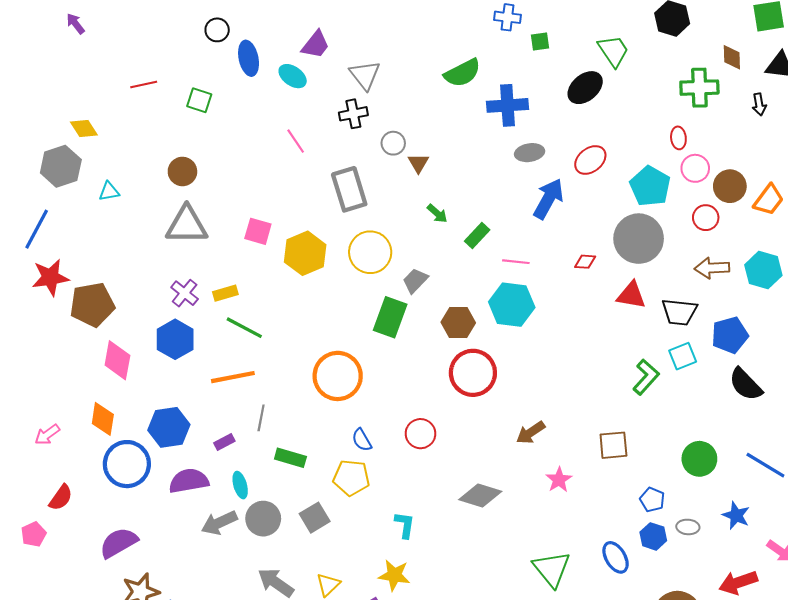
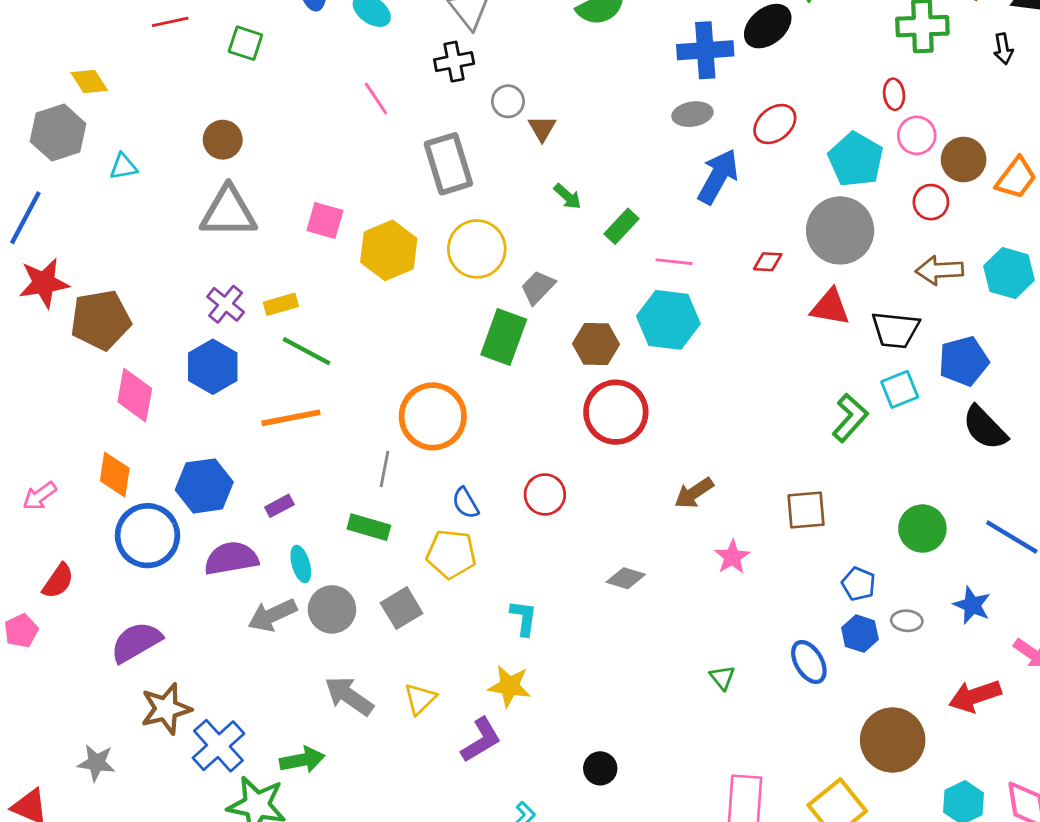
blue cross: (508, 105) -> (705, 50), moved
gray line: (261, 418) -> (384, 469), moved
gray diamond: (480, 496) -> (626, 578), size x0.7
green triangle: (552, 569) -> (722, 678), size x0.5

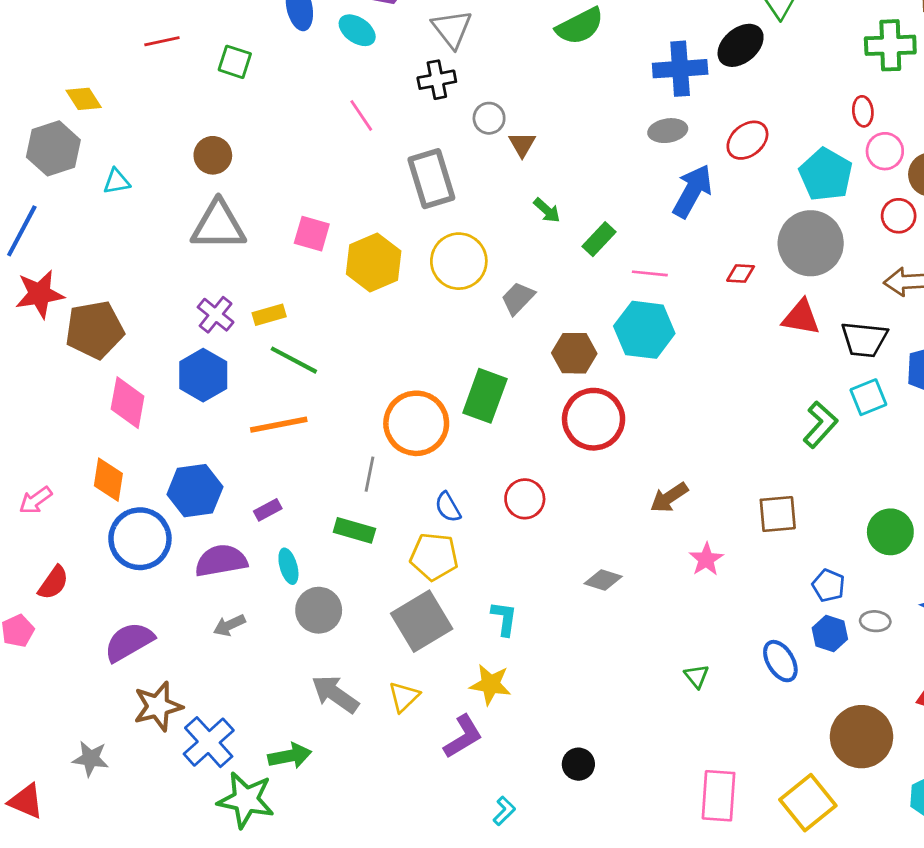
green rectangle: (504, 337) -> (485, 396), moved
gray square: (402, 608) -> (422, 621), moved, size x1.5
gray arrow: (272, 615) -> (229, 625), moved, size x0.7

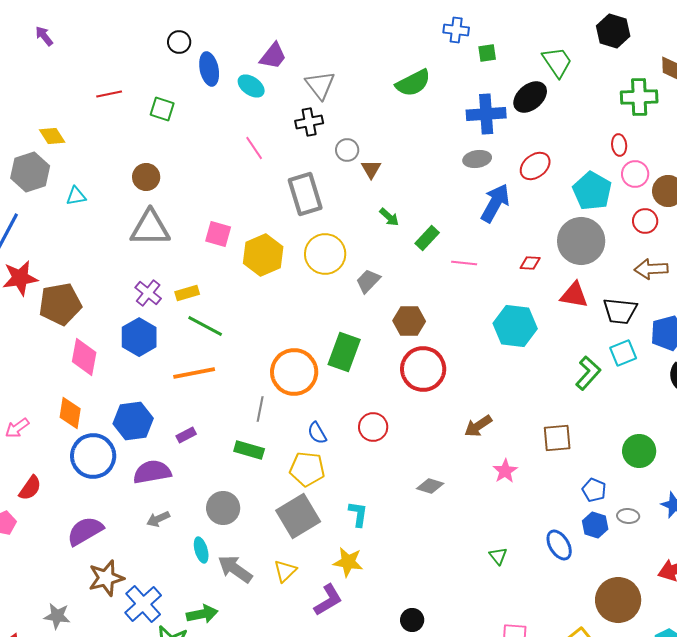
cyan hexagon: (644, 330) -> (515, 326), moved
cyan ellipse: (288, 566) -> (201, 550), moved

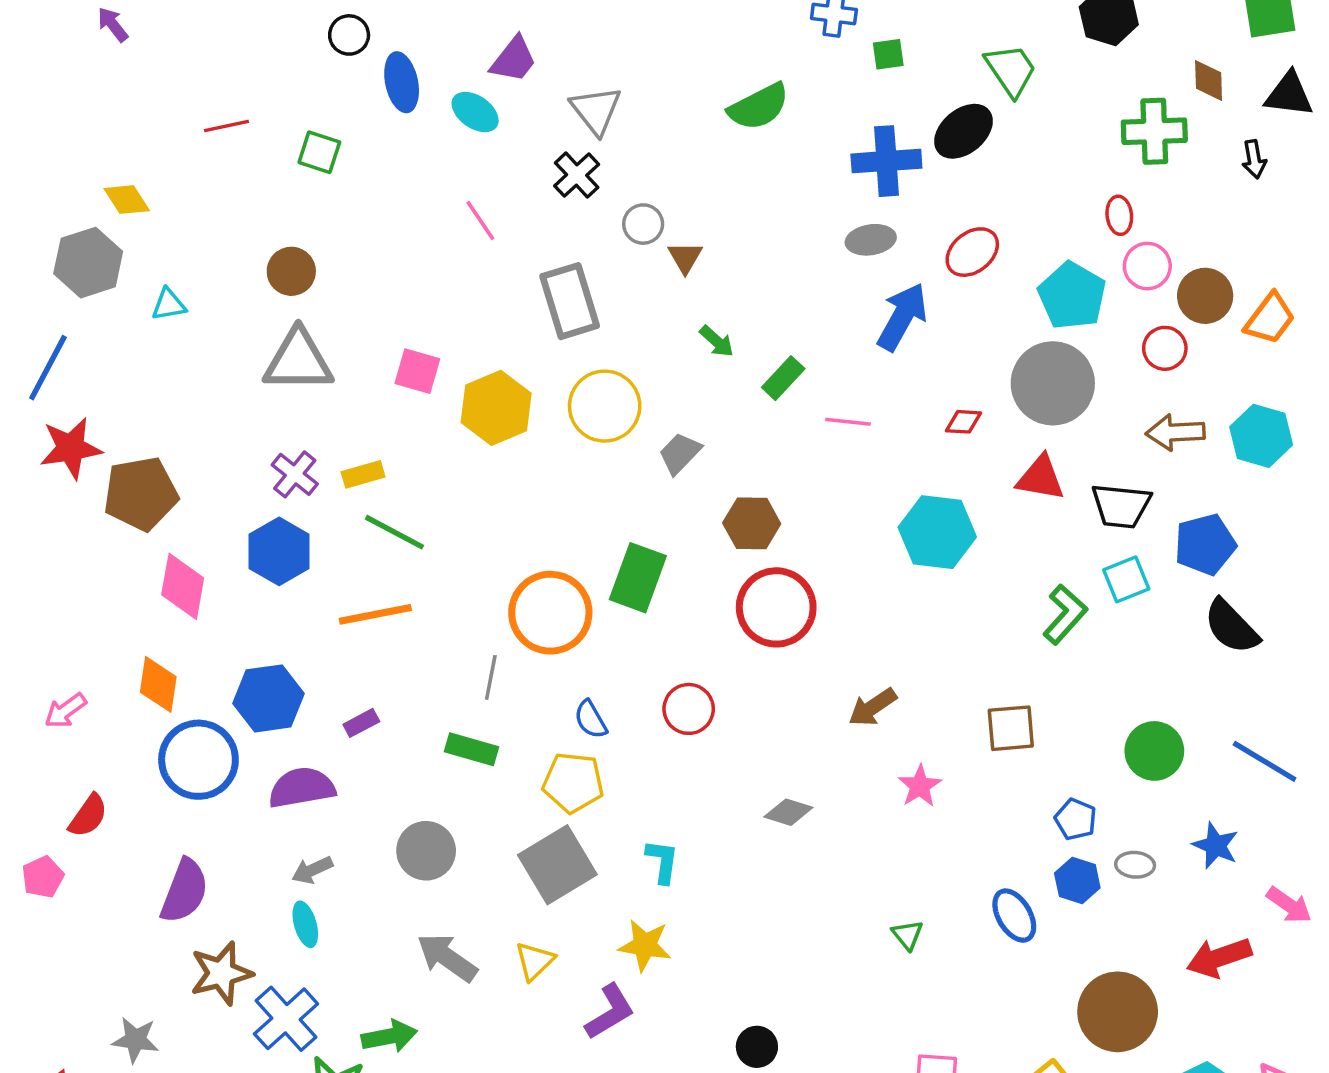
black cross: (309, 122) -> (577, 175), turned -32
purple semicircle: (85, 531) -> (184, 891), turned 141
cyan ellipse: (201, 550) -> (305, 924), moved

